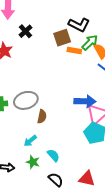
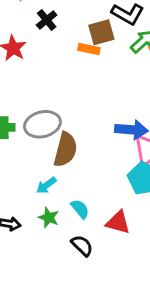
orange rectangle: (74, 51) -> (89, 49), moved
brown semicircle: (42, 117) -> (65, 150), size x1.6
red triangle: (87, 179) -> (118, 222), moved

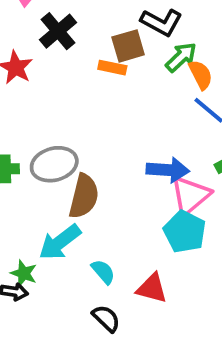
black cross: (47, 20) -> (58, 31), size x1.4
cyan arrow: (46, 185) -> (60, 242), size x1.6
green star: (49, 218) -> (24, 273), moved

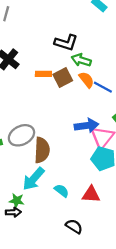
brown square: (128, 46) -> (63, 78), moved
green arrow: (181, 57) -> (81, 60), turned -108
orange semicircle: (201, 75) -> (86, 80), moved
black semicircle: (106, 318) -> (74, 226), moved

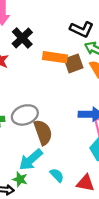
orange rectangle: (43, 74) -> (55, 57), size x1.5
brown semicircle: (42, 150) -> (43, 132), turned -30
green star: (17, 201) -> (20, 179), moved

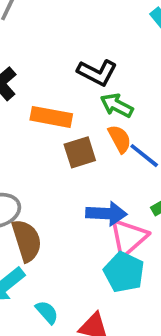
brown square: (74, 63) -> (80, 152), moved

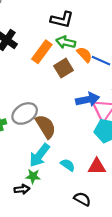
green arrow: (117, 105) -> (66, 42), moved
orange rectangle: (51, 117) -> (42, 52), turned -50

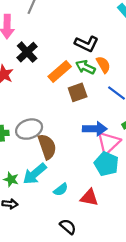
orange semicircle: (84, 55) -> (103, 65), moved
cyan semicircle: (68, 165) -> (61, 190), turned 96
green star: (33, 176) -> (11, 179), moved

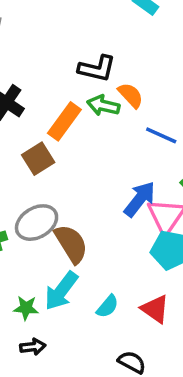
brown square: (78, 92) -> (38, 159), moved
blue arrow: (95, 129) -> (140, 199), turned -40
red triangle: (89, 198) -> (155, 309), turned 36

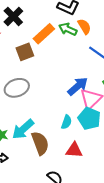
brown semicircle: (71, 244) -> (40, 143), moved
cyan semicircle: (108, 306) -> (67, 122), moved, turned -32
red triangle: (155, 309) -> (74, 150), turned -42

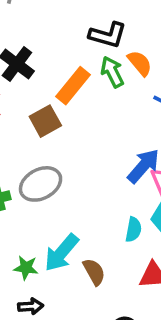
green arrow: (68, 29) -> (112, 72), turned 48
brown semicircle: (40, 143) -> (94, 272), size x0.7

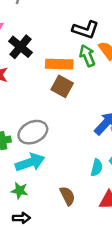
orange rectangle: (73, 86) -> (59, 64), turned 50
brown square: (45, 121) -> (62, 86), moved, turned -35
cyan arrow: (61, 253) -> (30, 162), moved, turned -152

